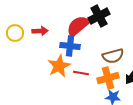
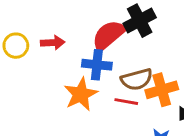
brown semicircle: (113, 56) -> (137, 79), moved
red line: (81, 73) -> (126, 102), moved
orange cross: (108, 78) -> (162, 90), moved

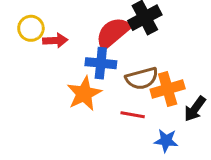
yellow circle: (16, 46) -> (31, 28), moved
red line: (126, 102) -> (133, 115), moved

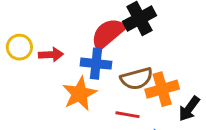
yellow circle: (31, 28) -> (19, 47), moved
red arrow: (55, 40) -> (51, 55), moved

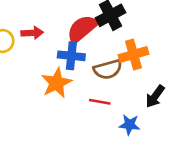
red arrow: (51, 55) -> (32, 33), moved
orange cross: (162, 89) -> (133, 54), moved

